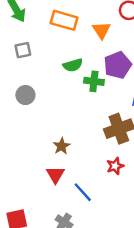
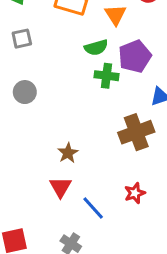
green semicircle: (73, 65) -> (96, 47), moved
red star: (115, 166) -> (135, 193), moved

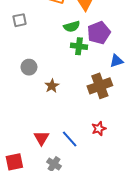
gray circle: (25, 92) -> (29, 67), moved
brown star: (68, 153) -> (52, 86), moved
red triangle: (60, 187) -> (41, 138), moved

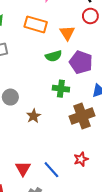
purple pentagon: (99, 33) -> (81, 62), turned -30
green cross: (79, 46) -> (61, 89), moved

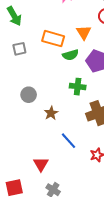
orange rectangle: (36, 24) -> (53, 39), moved
blue line: (51, 170) -> (68, 141), moved

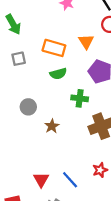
green semicircle: (70, 55) -> (58, 74), moved
blue line: (68, 141) -> (70, 180), moved

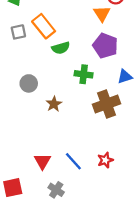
orange triangle: (86, 42) -> (102, 14), moved
orange rectangle: (54, 48) -> (44, 26), moved, turned 35
red star: (100, 170) -> (105, 160), moved

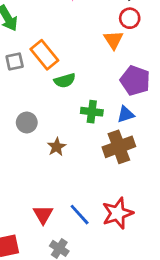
purple pentagon: (105, 46) -> (135, 80), moved
blue triangle: (125, 77) -> (126, 114), moved
red star: (105, 160) -> (118, 213), size x1.6

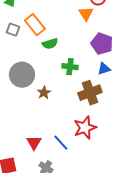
gray square: (15, 62) -> (13, 30), turned 32
blue triangle: (126, 114) -> (104, 69), moved
gray circle: (27, 122) -> (22, 75), size x1.6
red star: (118, 213) -> (85, 128), moved

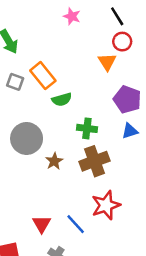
brown cross: (90, 93) -> (95, 161), moved

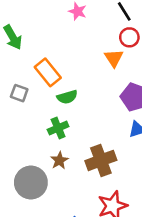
gray square: (15, 82) -> (19, 93), moved
green cross: (87, 128) -> (58, 128), moved, turned -30
gray circle: (27, 138) -> (31, 182), moved

